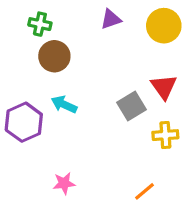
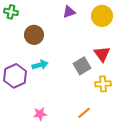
green cross: (40, 24) -> (11, 12), moved
cyan arrow: (64, 104) -> (40, 65), turned 140
orange line: (144, 191) -> (84, 113), moved

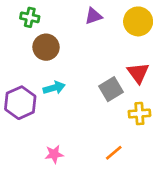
green cross: (11, 12) -> (30, 17), moved

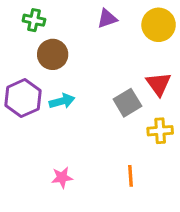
purple hexagon: (20, 103) -> (23, 98), moved
orange line: (114, 153) -> (131, 176), turned -54

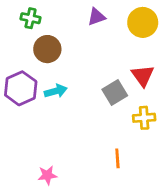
pink star: (62, 177) -> (47, 175), moved

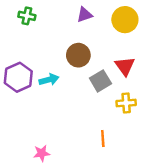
brown circle: (47, 49) -> (78, 55), moved

